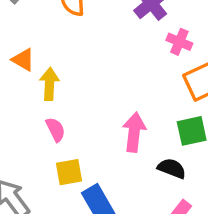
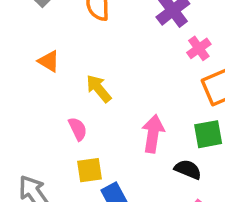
pink cross: (179, 42) -> (199, 48), turned 30
yellow arrow: (49, 84) -> (99, 89), moved, turned -44

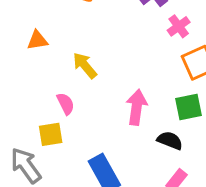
orange triangle: (49, 61) -> (37, 40), turned -40
yellow square: (89, 170) -> (51, 134), moved

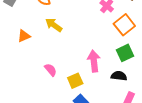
yellow arrow: (85, 65) -> (54, 25), moved
yellow square: (51, 134) -> (75, 81), moved

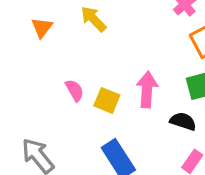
orange triangle: (24, 36) -> (42, 28), turned -40
yellow square: (75, 81) -> (107, 100), moved, turned 35

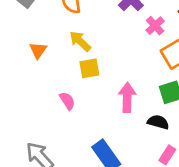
yellow square: (107, 100) -> (89, 68), moved, turned -30

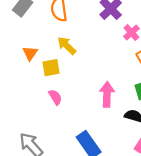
yellow square: (89, 68) -> (51, 68), moved

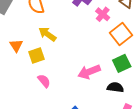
pink arrow: (107, 94) -> (89, 72), turned -105

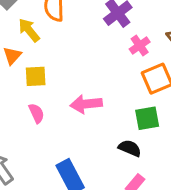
yellow arrow: (47, 34) -> (29, 30), moved
pink arrow: (89, 72) -> (86, 104), moved

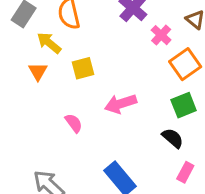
yellow square: (36, 76) -> (83, 68), moved
black semicircle: (130, 148) -> (173, 138), turned 30

